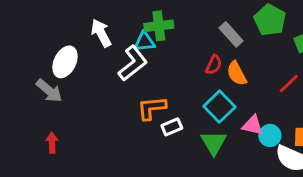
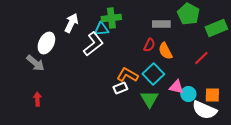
white arrow: (101, 33) -> (71, 23), turned 54
gray rectangle: (231, 34) -> (161, 24), turned -48
orange L-shape: (152, 108) -> (127, 75), moved, turned 35

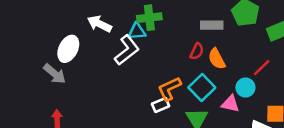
white arrow: (71, 23) -> (99, 24), turned -90
orange L-shape: (127, 75) -> (169, 89), turned -55
cyan circle: (188, 94) -> (245, 88), moved

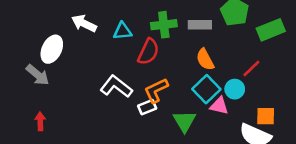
green cross: (149, 18) -> (164, 25), moved
white L-shape: (127, 50) -> (116, 87), moved, turned -104
red semicircle: (197, 51) -> (148, 52), moved, size x1.5
cyan square: (202, 88) -> (206, 89), moved

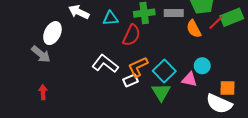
orange semicircle: (205, 59) -> (194, 29), moved
red line: (251, 68) -> (216, 23), moved
cyan square: (206, 89) -> (164, 71), moved

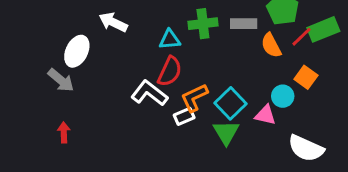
cyan triangle: (110, 18) -> (170, 40), moved
red semicircle: (132, 35) -> (170, 71), moved
orange square: (228, 88) -> (306, 77), moved, turned 35

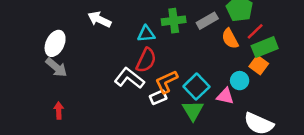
gray rectangle: (244, 24) -> (207, 21), turned -30
green rectangle: (323, 29) -> (265, 47), moved
white ellipse: (77, 51) -> (55, 43), moved

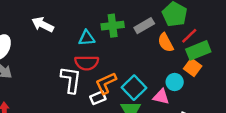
red semicircle: (146, 60) -> (87, 63), turned 65
white L-shape: (129, 78) -> (71, 80), turned 60

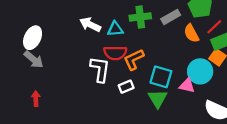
white arrow: (43, 24) -> (90, 25), moved
cyan circle: (175, 82) -> (200, 71), size x1.5
orange L-shape: (106, 83) -> (134, 59), moved
cyan square: (134, 88) -> (161, 77), turned -30

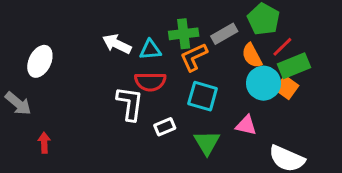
gray arrow: (34, 59) -> (18, 103), moved
orange L-shape: (134, 59) -> (194, 57), moved
cyan circle: (200, 71) -> (264, 83), moved
cyan square: (161, 77) -> (203, 96), moved

